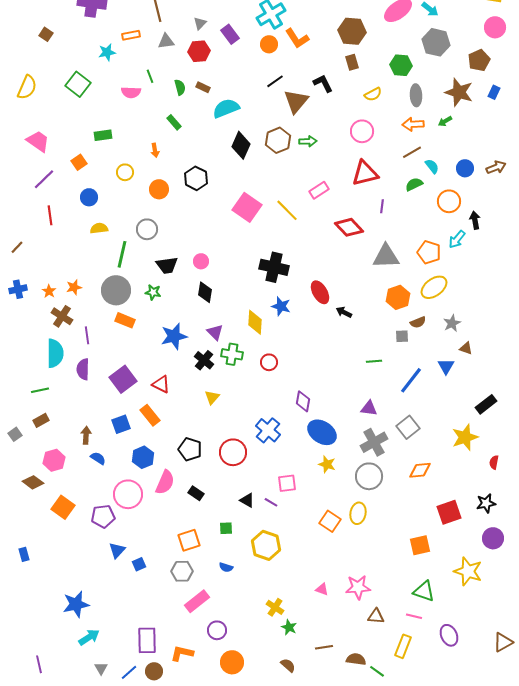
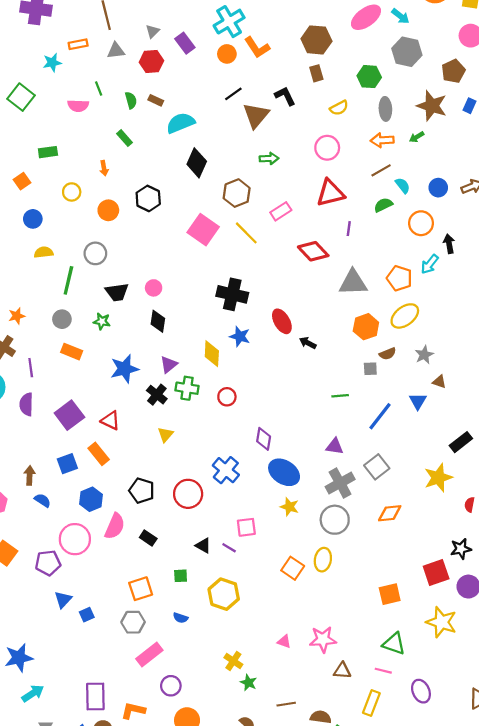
brown hexagon: (278, 140) -> (237, 193), moved
gray circle: (116, 290) -> (62, 319), size x0.6
purple triangle: (215, 332) -> (169, 364), turned 36
red square: (449, 512) -> (436, 573), moved

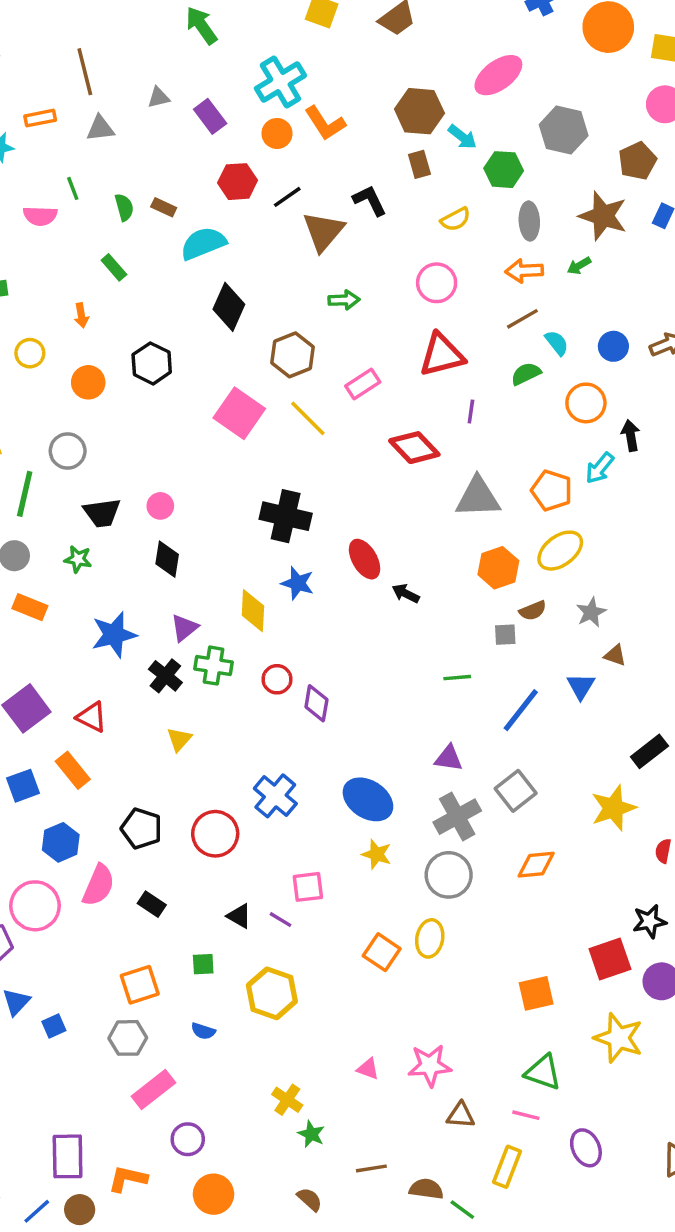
cyan arrow: (400, 16) -> (462, 137), moved
gray triangle: (153, 31) -> (159, 97), turned 32
red hexagon: (151, 61) -> (238, 182), moved
purple diamond: (264, 439) -> (316, 703), moved

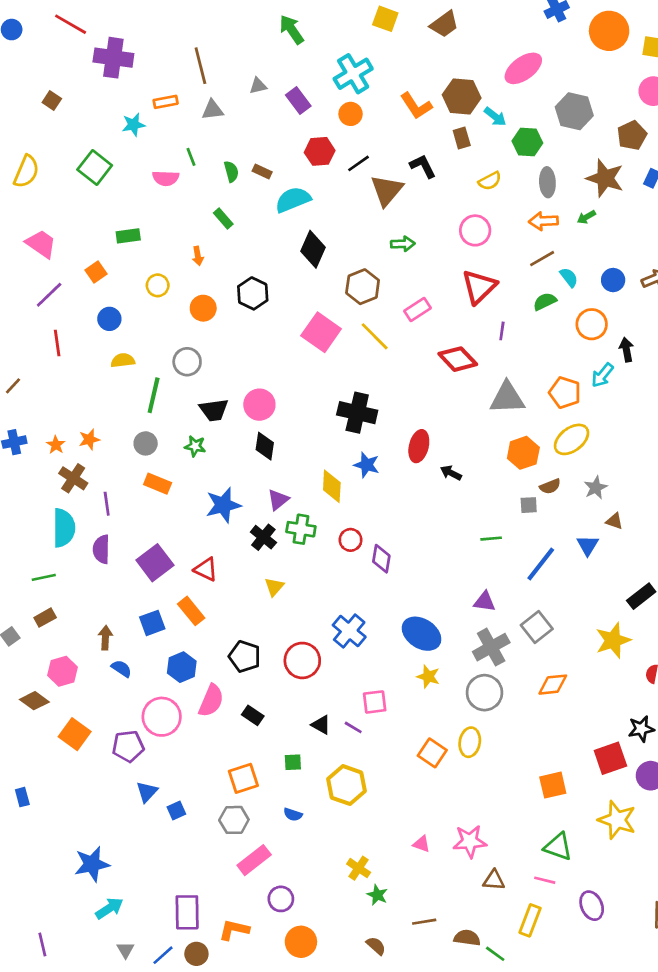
orange L-shape: (325, 123) -> (416, 106), moved
red triangle: (442, 355) -> (479, 287), turned -30
pink circle: (160, 506) -> (259, 405), size x1.5
red ellipse: (365, 559) -> (419, 446), turned 44

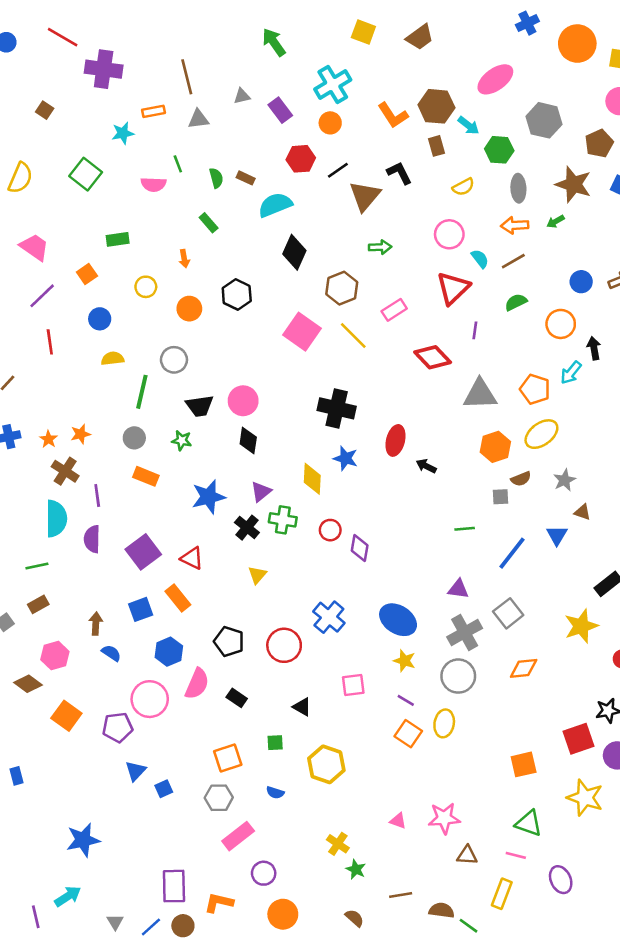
cyan semicircle: (569, 277) -> (480, 259), moved
purple line: (353, 727) -> (406, 700), moved
cyan arrow: (109, 908) -> (68, 896), moved

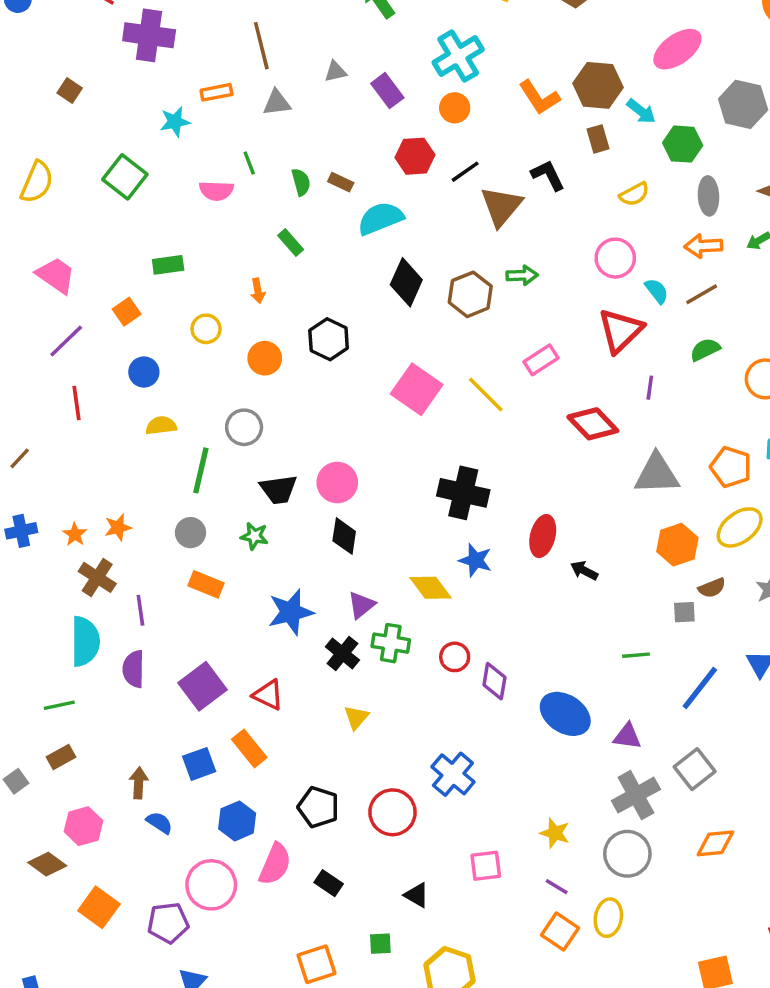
brown hexagon: (342, 288) -> (470, 294), moved
yellow diamond: (312, 479) -> (430, 588), turned -40
blue ellipse: (398, 620) -> (565, 714), moved

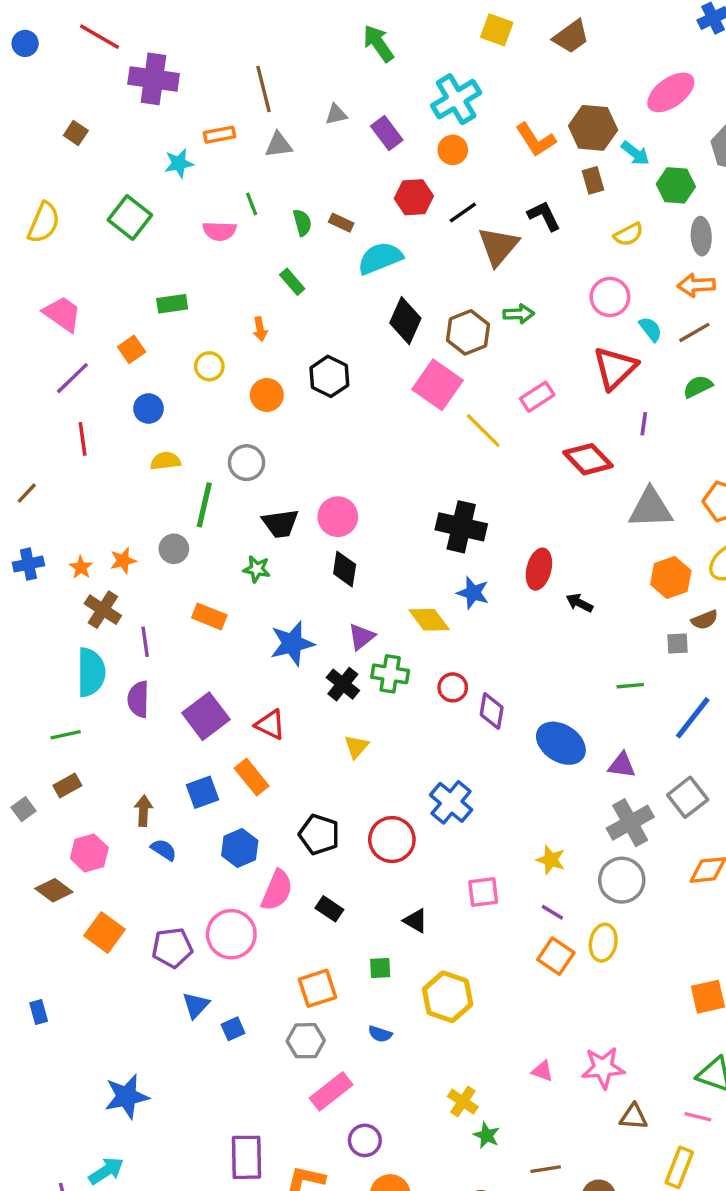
pink square: (417, 389) -> (438, 385), moved
gray circle: (190, 533) -> (174, 549), moved
pink circle: (211, 885) -> (231, 934), moved

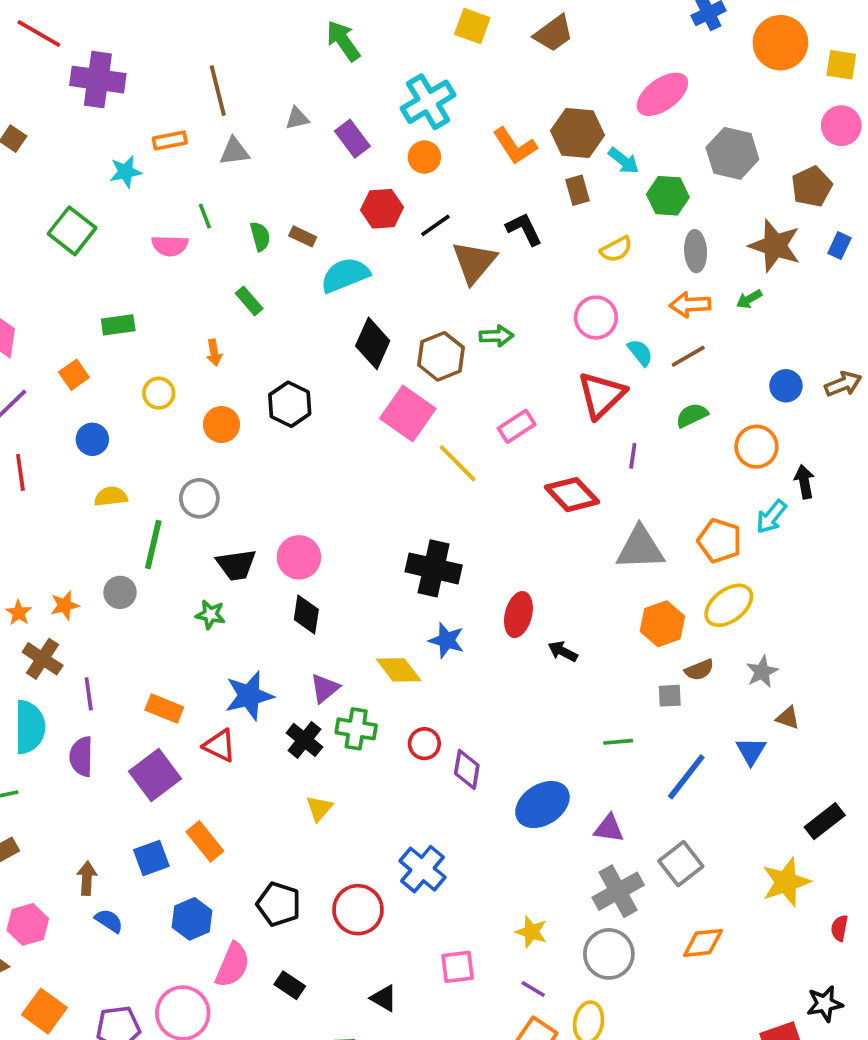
orange rectangle: (209, 616) -> (164, 709), moved
red triangle: (270, 725) -> (220, 745), moved
blue ellipse: (561, 743) -> (542, 805), turned -66

